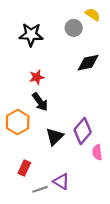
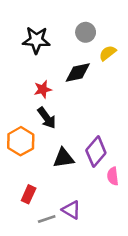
yellow semicircle: (93, 14) -> (108, 53), moved, turned -72
black diamond: (88, 63) -> (78, 72), moved
black triangle: (55, 137) -> (64, 158), turned 36

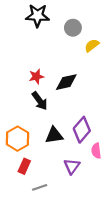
black star: (36, 40) -> (37, 16), moved
black diamond: (78, 72) -> (66, 82), moved
orange hexagon: (21, 141) -> (18, 139), moved
purple triangle: (71, 210) -> (72, 166), moved, turned 35

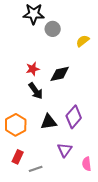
gray circle: (73, 28) -> (53, 29), moved
pink semicircle: (96, 151) -> (87, 164), moved
red rectangle: (24, 166) -> (18, 157), moved

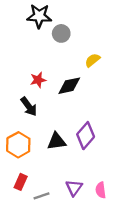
yellow semicircle: (83, 41) -> (93, 60), moved
black arrow: (36, 91) -> (29, 107), moved
purple triangle: (65, 150) -> (74, 188), moved

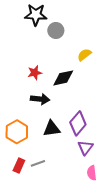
black arrow: (29, 107) -> (40, 99), moved, turned -48
purple triangle: (74, 188) -> (85, 148), moved
gray line: (42, 196) -> (38, 163), moved

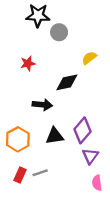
red star: (35, 73) -> (28, 63), moved

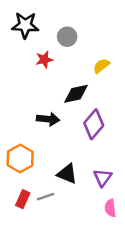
black star: (38, 16) -> (25, 25), moved
red star: (28, 63) -> (44, 60), moved
purple diamond: (82, 130) -> (94, 124), moved
black triangle: (55, 136) -> (67, 174), moved, turned 30

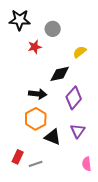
orange hexagon: (20, 159) -> (36, 119), moved
purple triangle: (103, 178) -> (78, 131), moved
gray line: (46, 197) -> (36, 164), moved

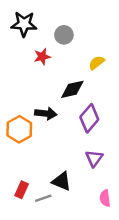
orange hexagon: (36, 119) -> (19, 129), moved
black triangle: (53, 137) -> (61, 181), moved

